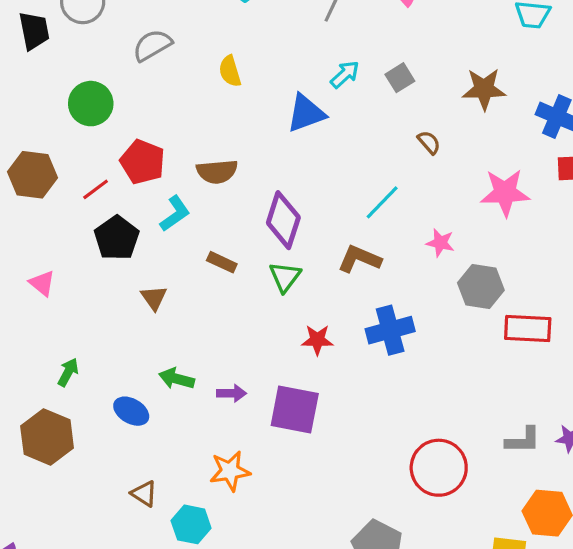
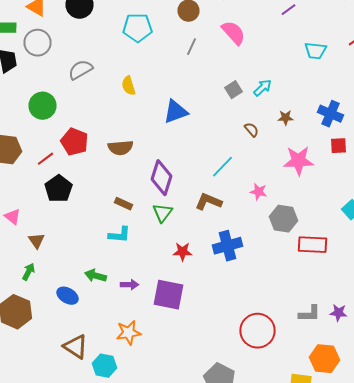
cyan arrow: (345, 74) -> (262, 88), moved
brown star: (484, 89) -> (286, 118), moved, size x0.6
cyan L-shape: (175, 214) -> (120, 235), moved, turned 40
brown triangle: (154, 298) -> (36, 241), moved
brown triangle: (144, 494) -> (76, 347), size x1.5

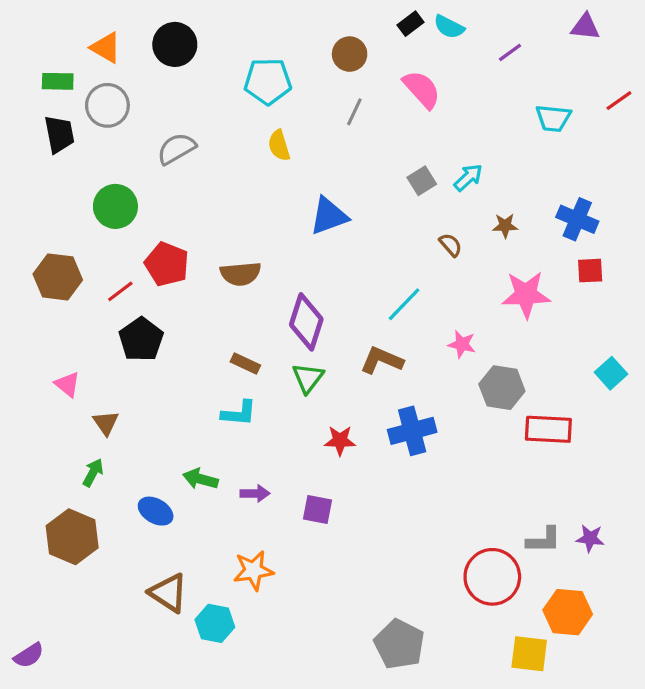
yellow semicircle: (128, 86) -> (279, 145), moved
purple square: (168, 295) -> (318, 509), size x0.6
red circle: (258, 331) -> (492, 577), moved

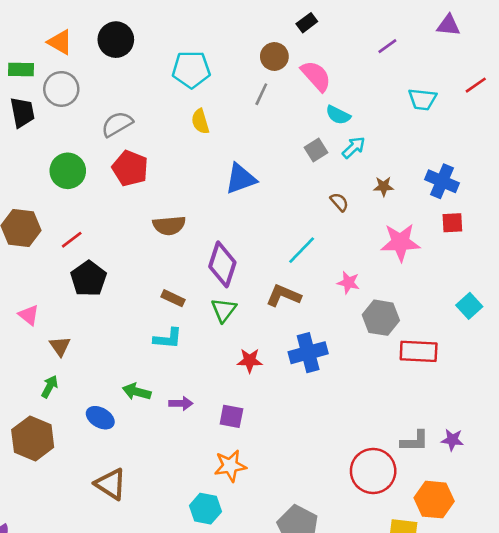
cyan semicircle: (449, 27) -> (338, 115), moved
brown circle: (350, 54) -> (274, 56), moved
red pentagon: (167, 264) -> (130, 168), moved
orange star: (253, 570) -> (230, 466), moved
cyan hexagon: (215, 623) -> (205, 509), moved

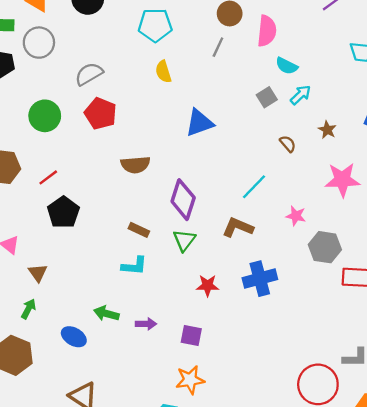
pink semicircle: (316, 76) -> (267, 31), turned 48
brown star: (383, 186) -> (327, 130), turned 30

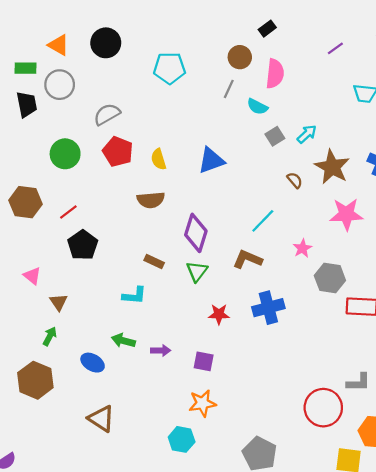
cyan semicircle: (287, 66) -> (257, 107), moved
yellow semicircle: (163, 72) -> (158, 159), moved
brown star: (327, 130) -> (332, 167), size x2.0
pink star: (296, 216) -> (302, 248), turned 30
cyan L-shape: (134, 266) -> (134, 296), moved

